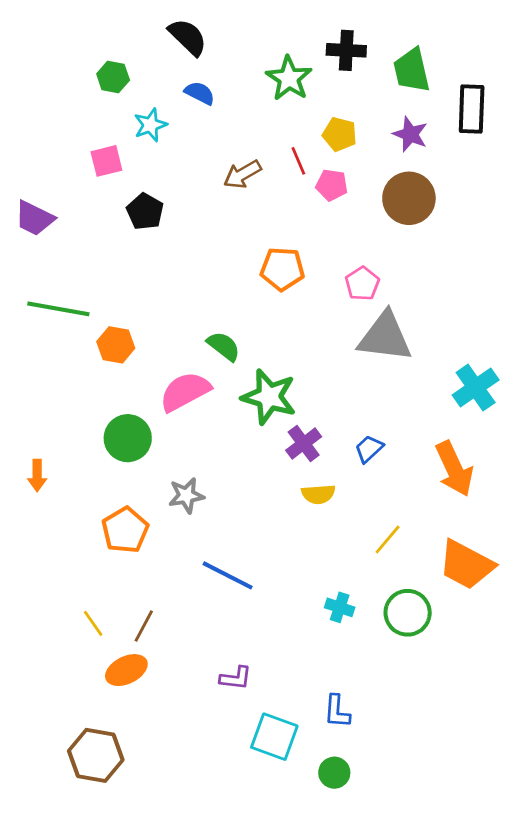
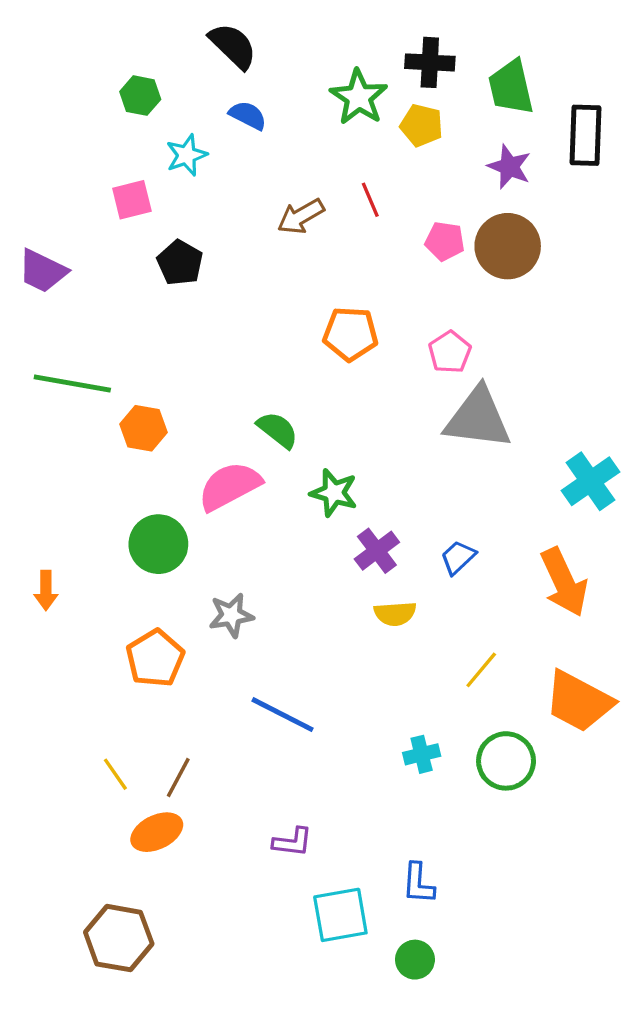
yellow pentagon: (340, 134) -> (422, 125), moved
pink pentagon: (332, 185) -> (445, 241), moved
green star: (269, 397) -> (334, 493), size x0.7
cyan cross: (340, 607) -> (422, 754), turned -32
cyan square: (274, 737) -> (340, 915), turned -30

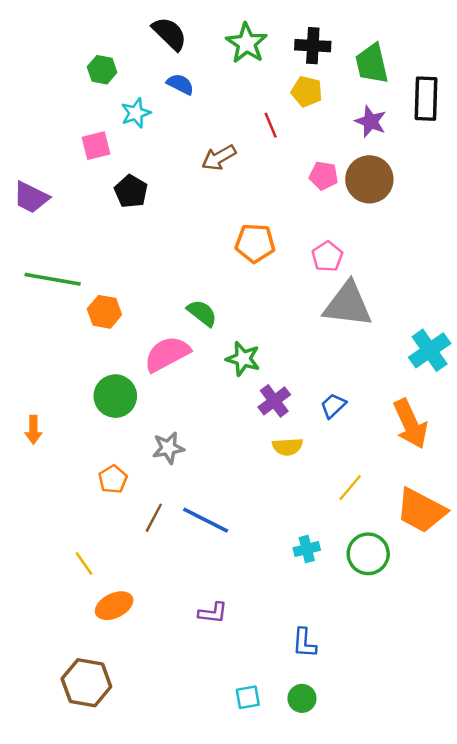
green star: (359, 97) -> (247, 43), moved
red line: (370, 200) -> (271, 125), moved
orange pentagon: (155, 658) -> (113, 479), size x0.7
brown line: (178, 778) -> (154, 518), moved
cyan square: (340, 915) -> (248, 697), moved, size x0.6

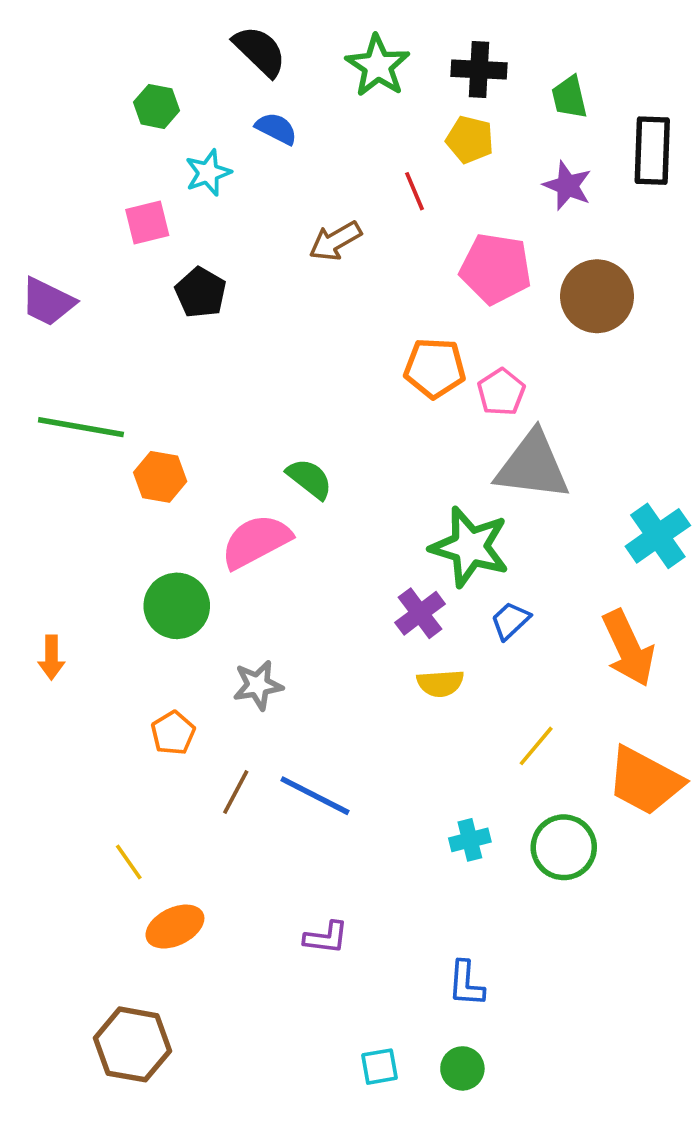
green trapezoid: (372, 64) -> (569, 97), size x0.7
pink pentagon: (324, 176) -> (496, 269), size x1.6
brown circle: (369, 179) -> (597, 296), moved
orange pentagon: (255, 243) -> (435, 368), moved
green star: (243, 359) -> (470, 547), moved, size x1.5

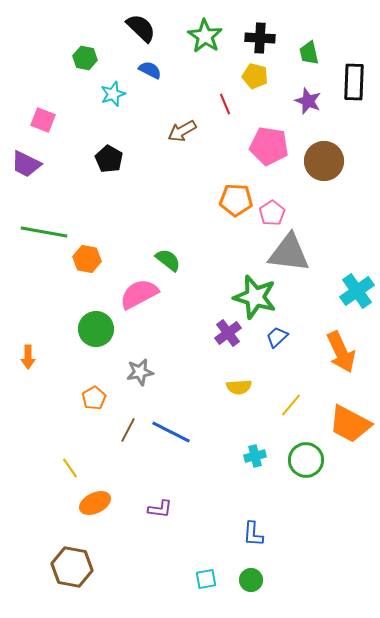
pink square: (147, 223) -> (43, 120), moved, turned 35
yellow semicircle: (440, 683) -> (239, 387), moved
purple L-shape: (326, 938) -> (160, 509), moved

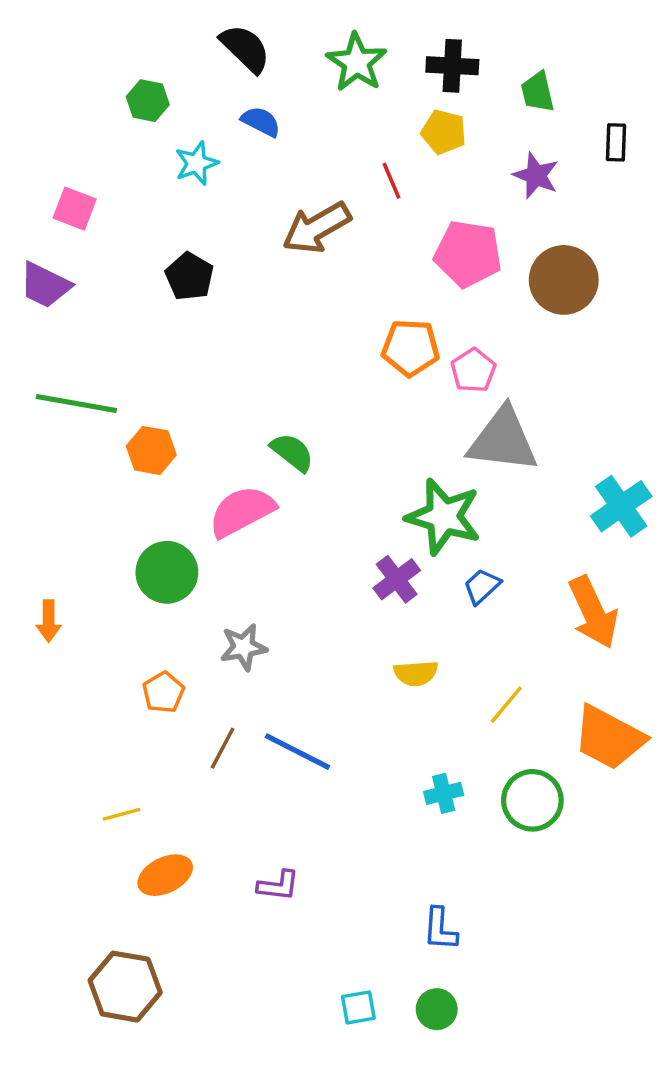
black rectangle: (354, 82) -> (616, 142), size x0.6
brown arrow: (182, 131) -> (317, 228), size x1.4
yellow line: (70, 468) -> (122, 814), turned -70

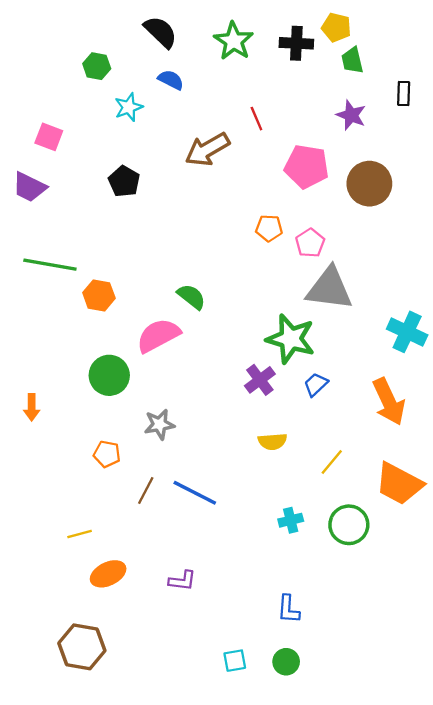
yellow pentagon: (444, 132) -> (336, 27), moved
orange pentagon: (411, 348) -> (269, 228), size x0.7
cyan cross: (621, 506) -> (407, 332), turned -30
orange pentagon: (163, 692) -> (107, 454), turned -30

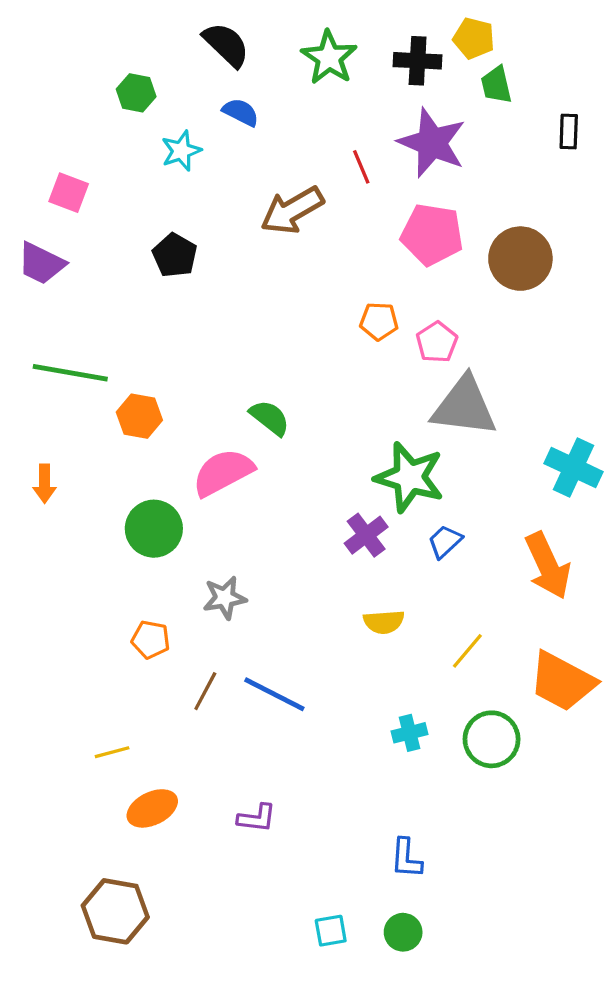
purple star: (351, 115) -> (432, 143), moved, size x1.6
orange arrow: (32, 407) -> (45, 484), moved

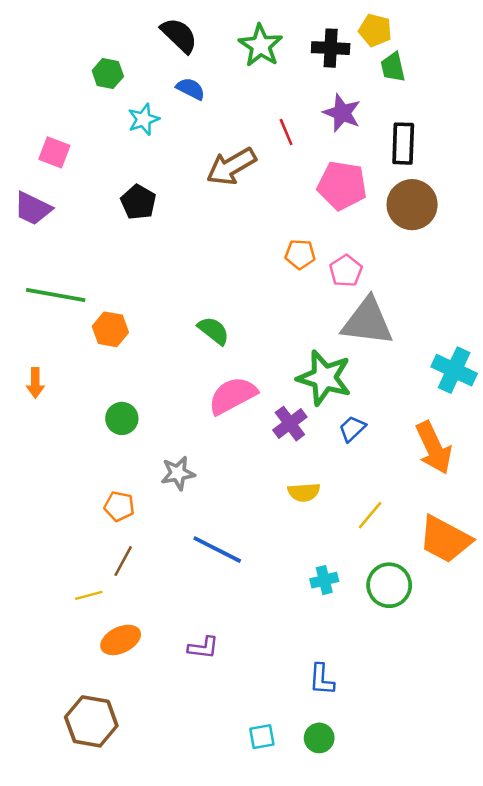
black rectangle: (569, 132) -> (403, 144), moved, size x1.5
purple star: (432, 143) -> (342, 113), size x0.7
pink semicircle: (223, 472) -> (233, 396), moved
green circle: (154, 529) -> (122, 418), size x0.7
brown line: (205, 691) -> (123, 561), moved

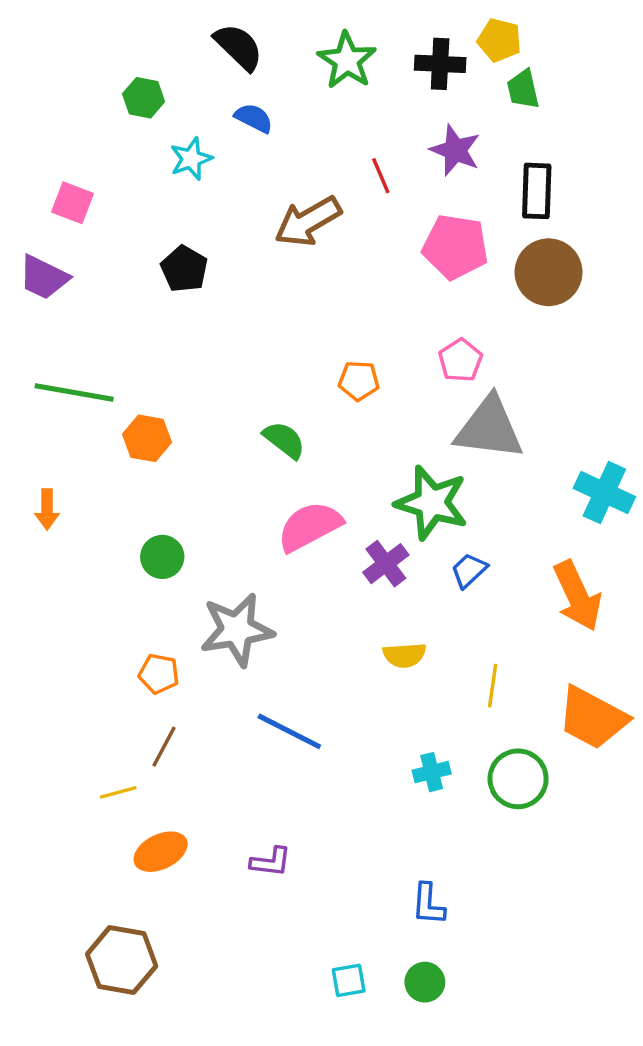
orange pentagon: (300, 254) -> (359, 381), moved
gray star: (178, 473) -> (237, 630), size x1.6
yellow line: (370, 515) -> (493, 686), turned -32

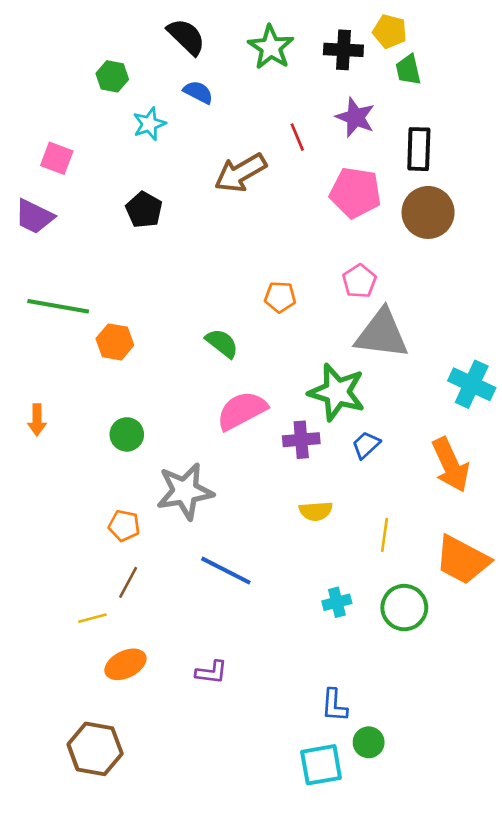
orange arrow: (47, 509) -> (37, 420), moved
purple cross: (386, 564) -> (301, 440), turned 32
cyan square: (349, 980) -> (321, 765), moved, size x1.6
green circle: (425, 982) -> (369, 742), moved

